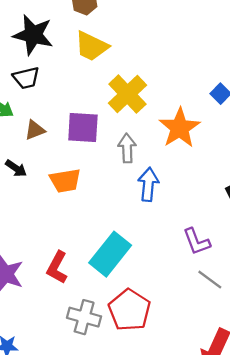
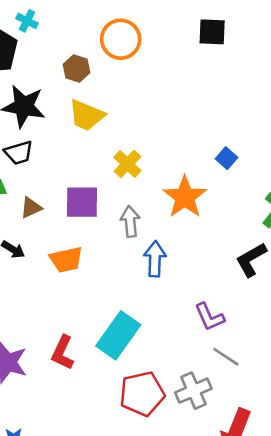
yellow cross: (127, 94) -> (127, 164), size x0.7
red pentagon: (129, 310) -> (142, 394), turned 30
gray cross: (84, 317) -> (193, 391), moved, turned -36

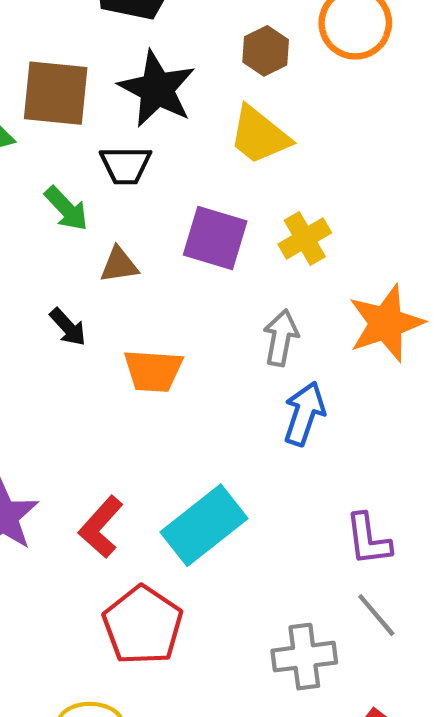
purple square: (82, 202) -> (215, 238), moved
red pentagon: (142, 394) -> (143, 625), moved, turned 30

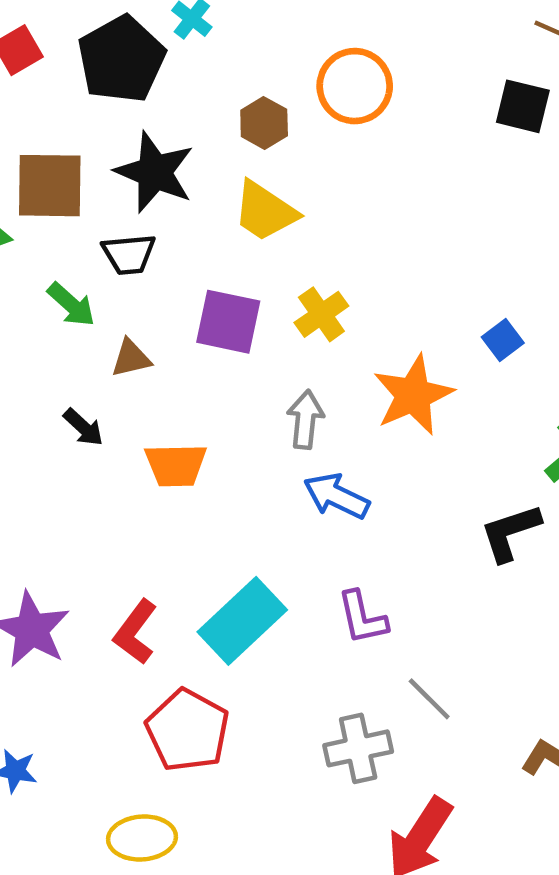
blue arrow: (304, 414) -> (336, 496), turned -78
purple L-shape: (368, 539) -> (362, 618), moved

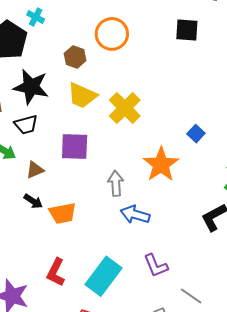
yellow cross: (321, 314) -> (125, 108), moved, size x1.4
black arrow: (83, 427) -> (33, 201), moved
red L-shape: (135, 632) -> (56, 272), moved

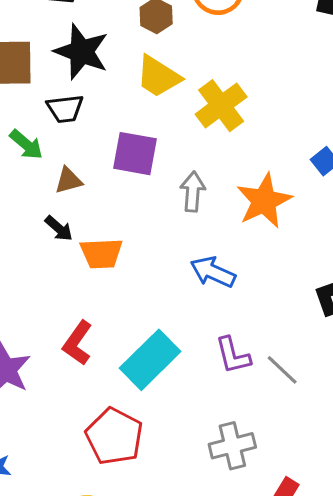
gray arrow: (116, 183) -> (193, 192), moved
gray line: (191, 296) -> (282, 370), moved

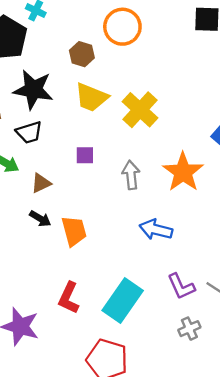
purple square: (135, 154) -> (85, 155), size x0.6
orange trapezoid: (101, 253) -> (74, 231), turned -92
gray cross: (232, 446) -> (189, 329), moved, size x0.7

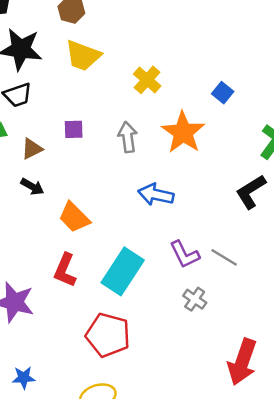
yellow cross: (140, 110) -> (147, 80), moved, size x0.7
purple square: (85, 155) -> (74, 129), moved
orange trapezoid: (74, 231) -> (74, 217), moved, turned 152
gray cross: (189, 329) -> (195, 299), turned -30

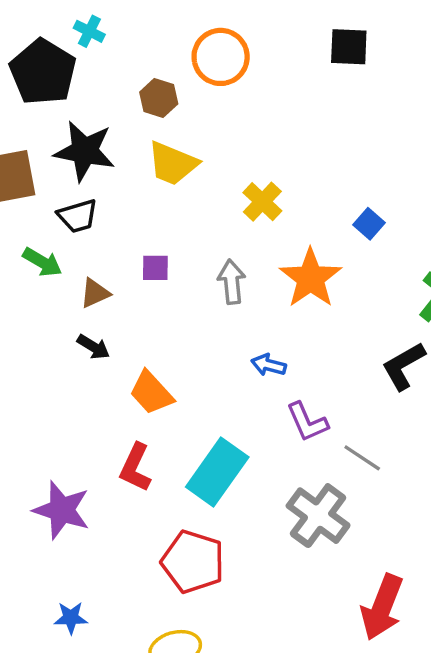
blue arrow: (156, 195) -> (269, 365), size x0.7
purple L-shape: (185, 254) -> (307, 422), moved
gray cross: (195, 299) -> (318, 516), size x1.8

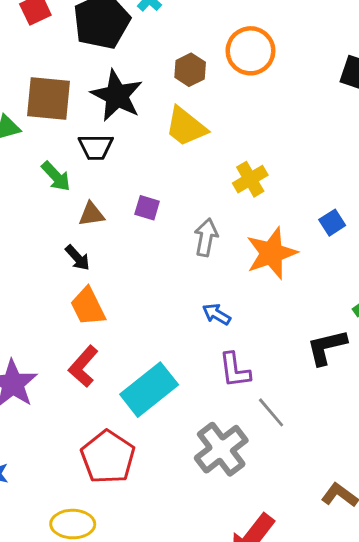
orange trapezoid: (151, 393) -> (88, 307), moved

